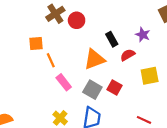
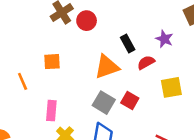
orange square: (36, 43) -> (52, 62), moved
orange line: (51, 60) -> (23, 81), moved
pink rectangle: (64, 82) -> (51, 111), moved, turned 42

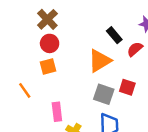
red circle: (87, 21) -> (50, 43), moved

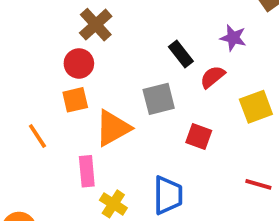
brown cross: (47, 19) -> (96, 25), moved
orange triangle: (100, 61) -> (113, 128), moved
gray square: (104, 94) -> (159, 99), moved, turned -35

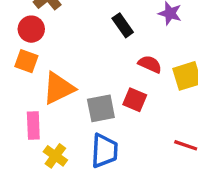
red semicircle: (213, 77) -> (150, 64), moved, turned 60
gray square: (159, 99) -> (101, 108), moved
orange square: (75, 100) -> (26, 61), turned 30

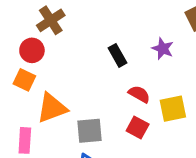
red square: (135, 100) -> (138, 127), moved

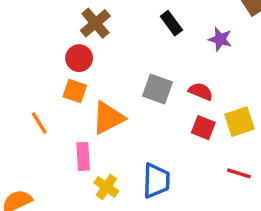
black rectangle: (117, 55) -> (171, 23), moved
yellow square: (173, 109) -> (239, 122), moved
gray square: (89, 131) -> (157, 89), moved, turned 32

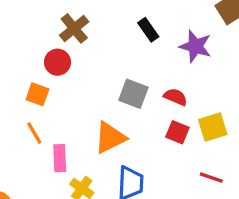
purple star: (220, 39) -> (195, 46), size x1.4
orange square: (75, 91) -> (37, 94), moved
orange triangle: (108, 118) -> (110, 138), moved
orange line: (39, 123) -> (34, 133), moved

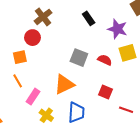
orange square: (37, 94) -> (20, 57), turned -32
yellow square: (213, 127) -> (128, 53), moved
red square: (177, 132) -> (105, 92), moved
pink rectangle: (60, 158) -> (33, 97), turned 35

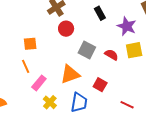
red circle: (32, 38) -> (66, 29), moved
red square: (105, 92) -> (100, 85), moved

